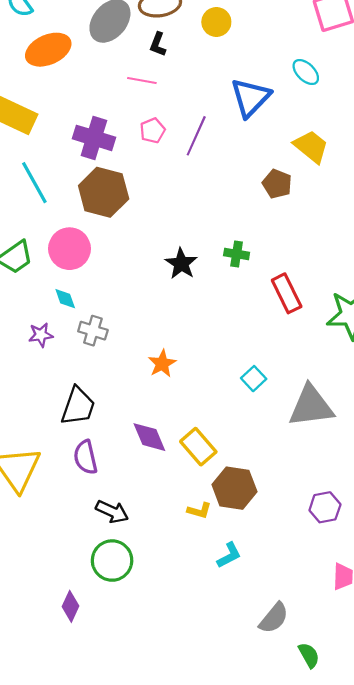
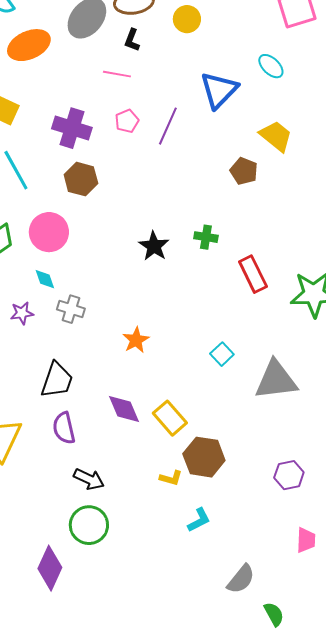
brown hexagon: (104, 192) -> (81, 179), size x0.7
purple diamond: (71, 606) -> (50, 568), size x1.5

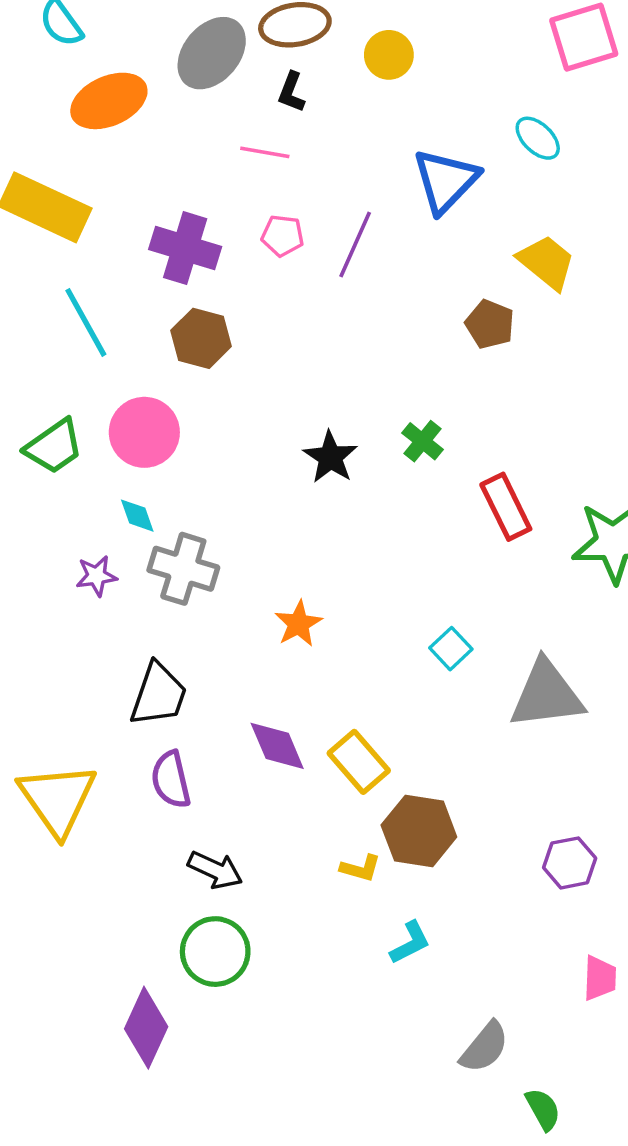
pink pentagon: (127, 121) -> (283, 236), turned 30
green cross: (206, 237) -> (423, 441), turned 30
gray cross: (71, 309) -> (183, 569), size x1.4

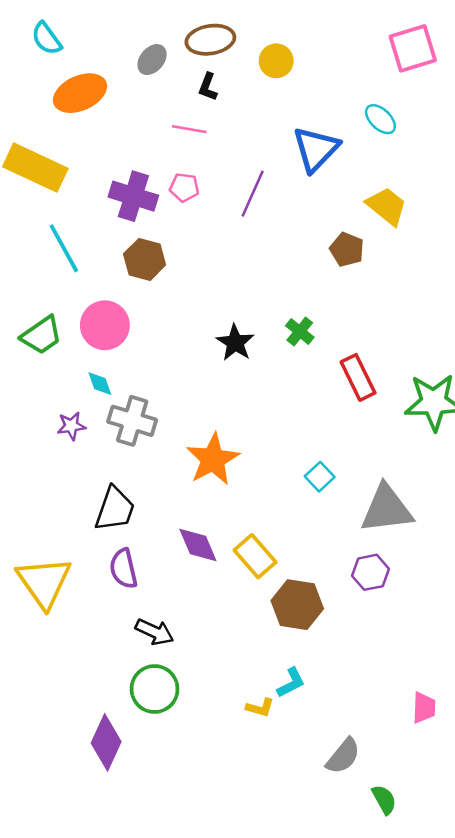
gray ellipse: (212, 53) -> (152, 60), size x0.6
pink pentagon: (283, 236) -> (184, 187), moved
orange star: (298, 624) -> (213, 459), size x1.6
purple hexagon: (570, 863) -> (371, 572), moved
yellow L-shape: (361, 868) -> (260, 708), moved

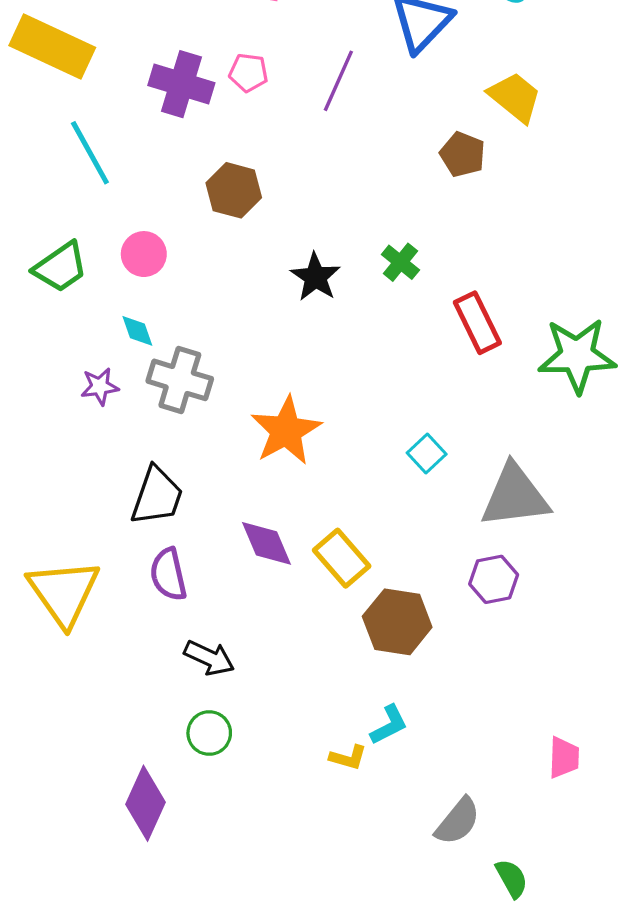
brown hexagon: (145, 259) -> (234, 190), moved
pink circle: (105, 325) -> (144, 254), size x0.7
green circle: (154, 689) -> (209, 733), size x0.7

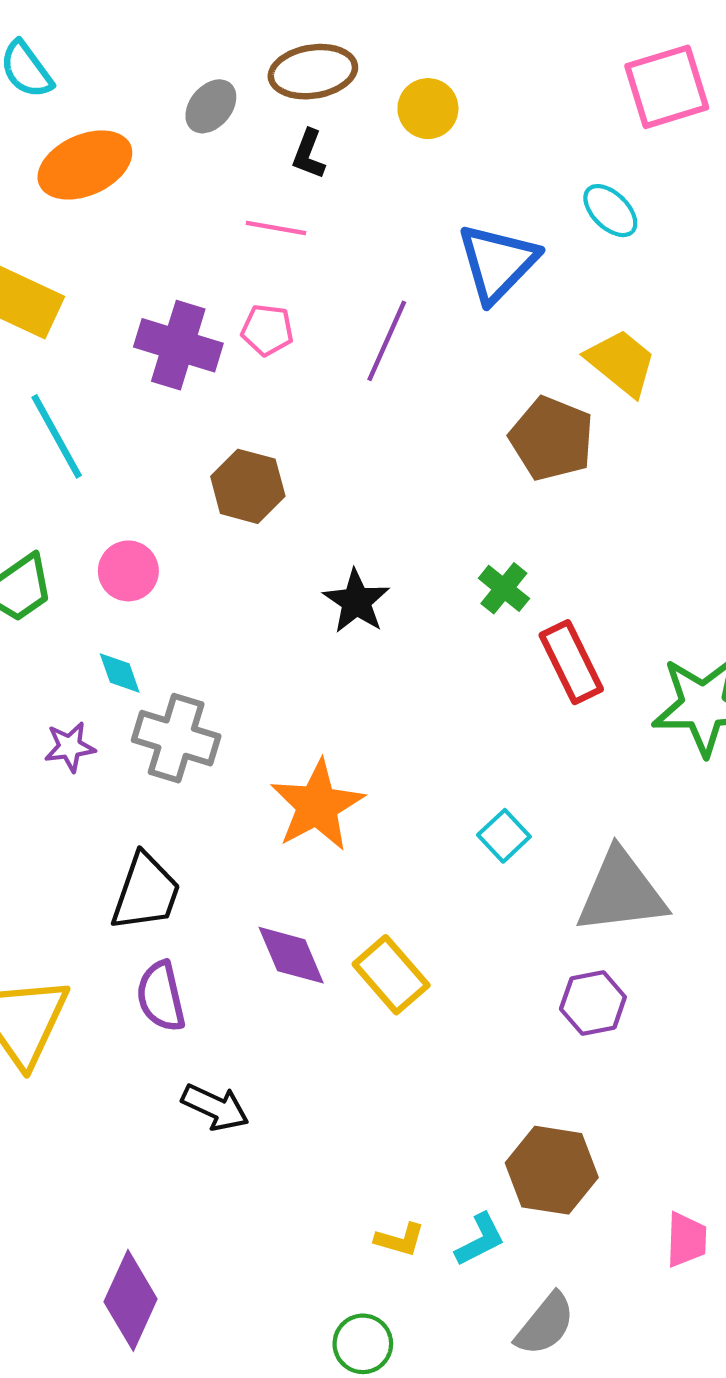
brown pentagon: (463, 154) -> (552, 439), size x1.4
green cross: (400, 262) -> (504, 588), moved
brown hexagon: (397, 622) -> (552, 1170), moved
cyan L-shape: (389, 725) -> (480, 1240), moved
green circle: (209, 733) -> (363, 1344), moved

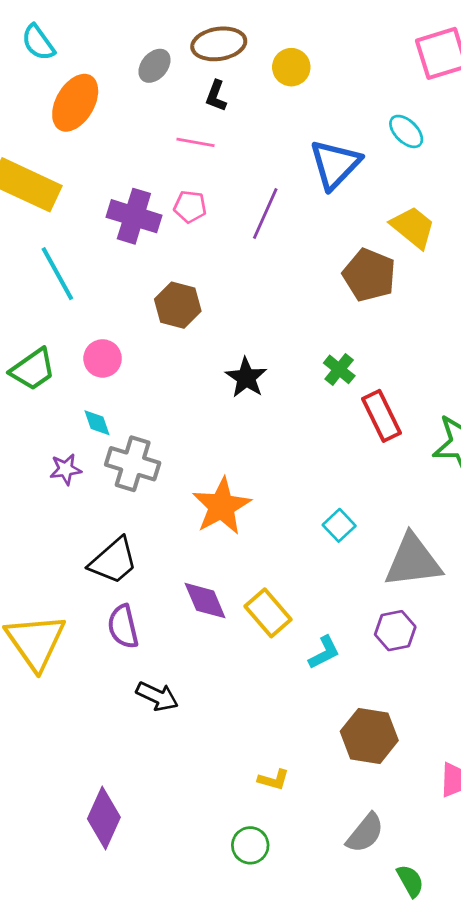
orange ellipse: (85, 165) -> (75, 103), turned -36
black trapezoid: (146, 892) -> (113, 561), turned 30
cyan L-shape: (480, 1240) -> (324, 653), moved

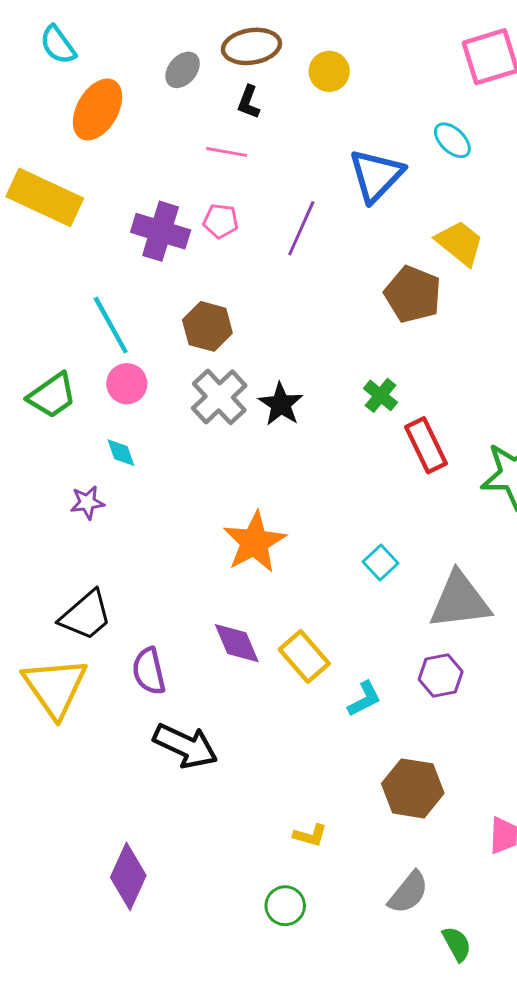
cyan line: (57, 274) -> (111, 325), moved
gray cross: (133, 464) -> (219, 397), moved, turned 30
black trapezoid: (113, 561) -> (86, 615), moved
black arrow: (157, 696) -> (185, 746), size x1.4

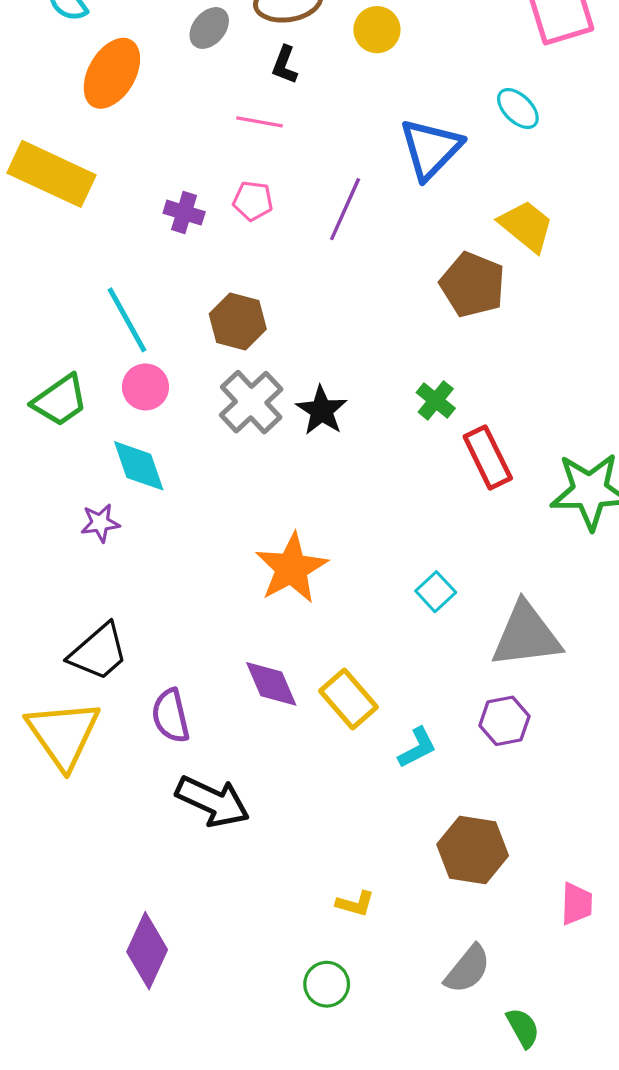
purple cross: (161, 231) -> (184, 213), size x0.6
cyan diamond: (121, 453) -> (139, 466), size x1.6

